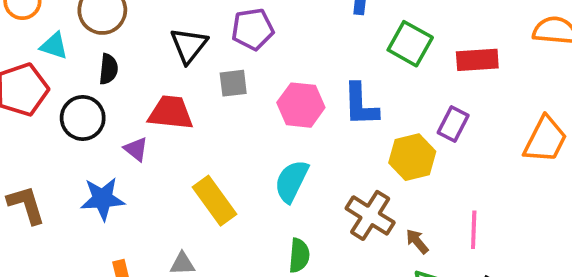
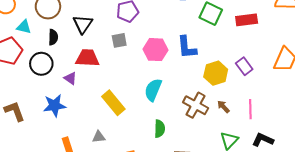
black triangle: (189, 45) -> (83, 24), moved
purple rectangle: (453, 124) -> (244, 66), moved, turned -60
brown arrow: (417, 241) -> (223, 107), moved

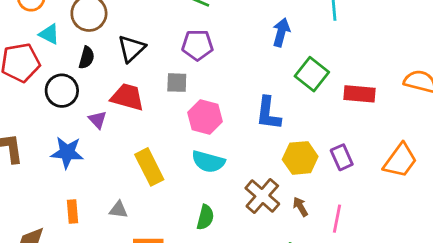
pink hexagon: (155, 50) -> (205, 117), moved
cyan semicircle: (153, 90) -> (208, 162), turned -110

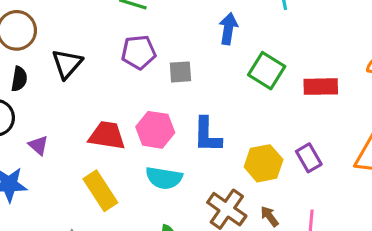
gray square: (177, 83) -> (180, 72), moved
red trapezoid: (127, 97) -> (107, 135), moved
blue L-shape: (268, 113) -> (207, 135), moved

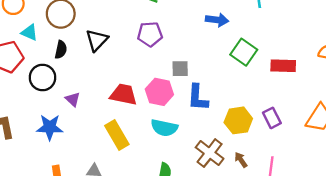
blue arrow: (228, 29) -> (217, 20), turned 85
gray square: (180, 72) -> (180, 69), moved

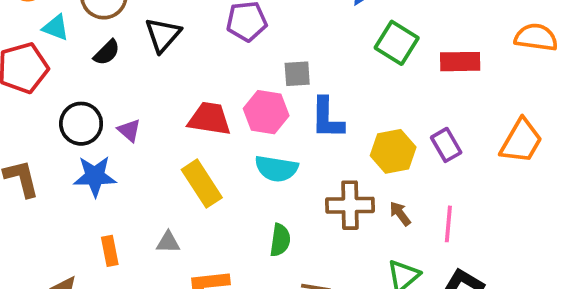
black semicircle: (61, 50) -> (107, 52), turned 36
black circle: (43, 77) -> (81, 124), moved
brown cross: (210, 153) -> (350, 205), turned -36

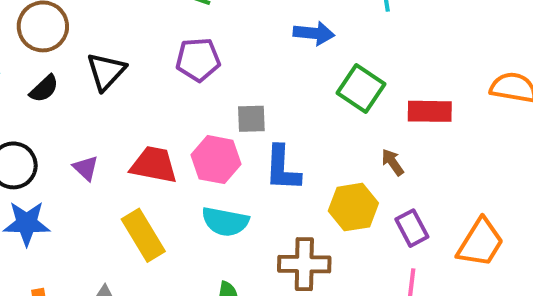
purple triangle: (129, 130) -> (86, 168), moved
orange trapezoid: (521, 141) -> (480, 243), moved
purple rectangle: (446, 145) -> (412, 228), moved
brown arrow: (400, 214) -> (393, 162), moved

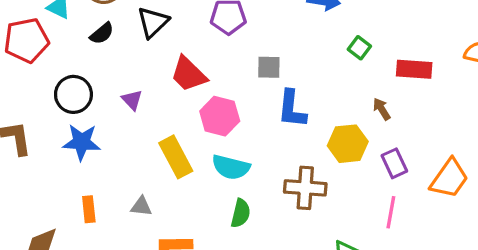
green square: (361, 89) -> (359, 48), size x0.6
pink hexagon: (216, 160) -> (220, 116), moved
red trapezoid: (154, 165) -> (189, 74), moved, turned -150
cyan semicircle: (225, 222) -> (231, 167), moved

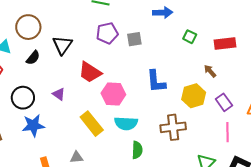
gray square: (269, 67) -> (134, 39), moved

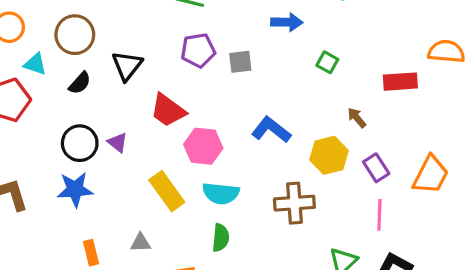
red rectangle: (225, 43) -> (400, 82), moved
blue L-shape: (156, 81) -> (271, 130), turned 130
black circle: (23, 98) -> (80, 143), moved
green semicircle: (137, 150) -> (221, 238), moved

